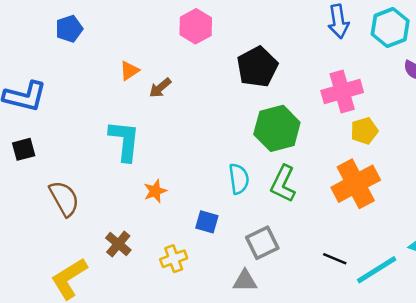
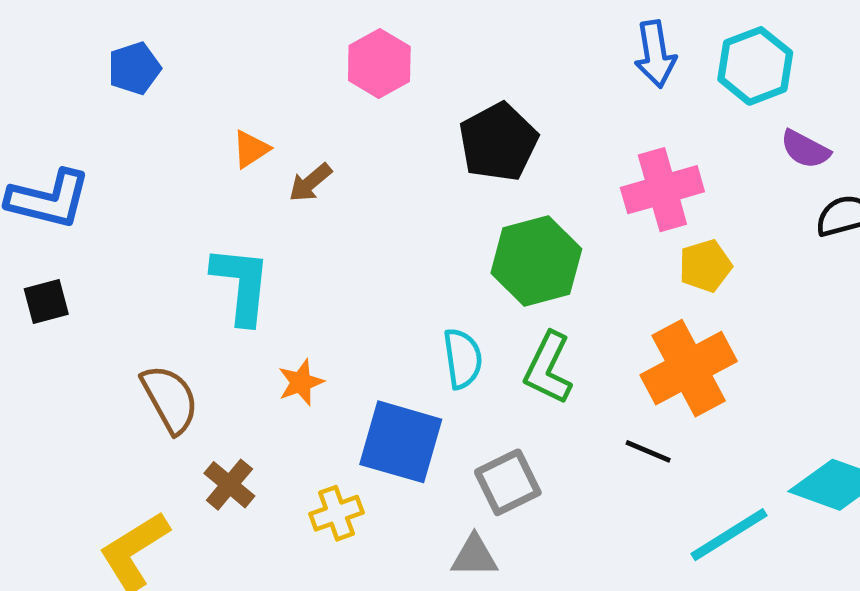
brown semicircle: (64, 198) -> (170, 399), moved
blue square: (207, 222) -> (401, 442), size x1.8
black line: (335, 259) -> (648, 451), moved

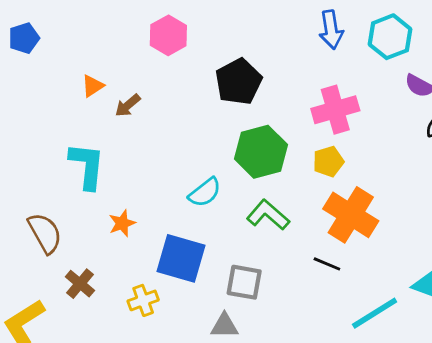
yellow pentagon: (705, 266) -> (328, 162), moved
cyan semicircle: (463, 359) -> (205, 192), moved, turned 60
green L-shape: (548, 368) -> (268, 215), turned 105
orange cross: (689, 368) -> (351, 215), turned -30
gray square: (508, 482) -> (244, 282), turned 36

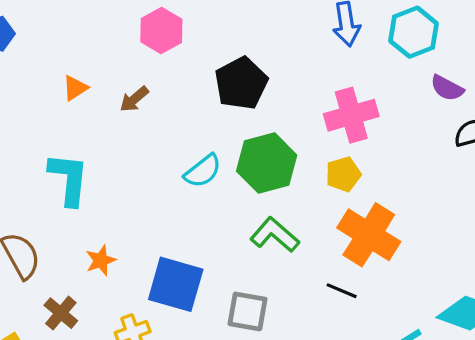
brown arrow: (128, 105) -> (134, 99), moved
cyan semicircle: (205, 192) -> (203, 171), moved
orange star: (122, 223) -> (101, 260), moved

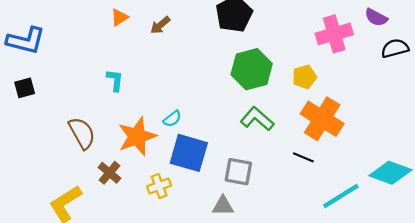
pink cross: (351, 115) -> (334, 34), moved
cyan semicircle: (203, 171) -> (172, 119), moved, size x0.7
cyan L-shape: (69, 179) -> (115, 80), size x0.6
orange star: (101, 260) -> (137, 136), size x1.8

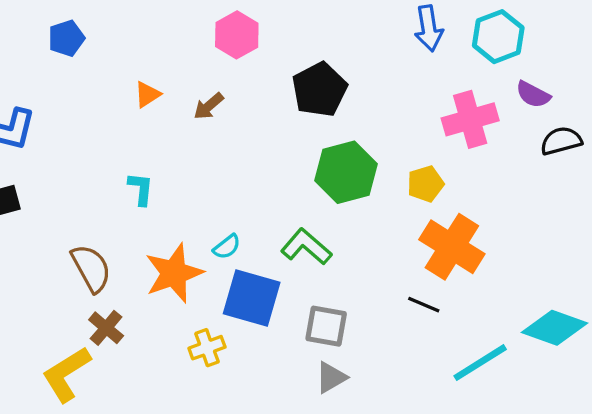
green L-shape: (257, 119) -> (306, 247), moved
brown cross: (109, 173) -> (106, 328), moved
gray triangle: (223, 206) -> (331, 377), moved, turned -30

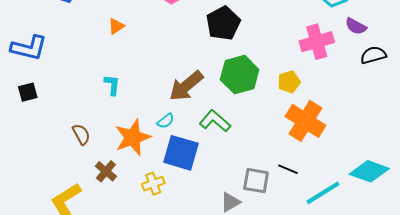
brown arrow: (209, 106) -> (186, 86), moved, size x1.8
brown semicircle: (91, 268) -> (81, 134), size x0.7
black line: (424, 305) -> (288, 169), moved
gray square: (326, 326) -> (256, 181), moved
brown cross: (106, 328) -> (106, 171), moved

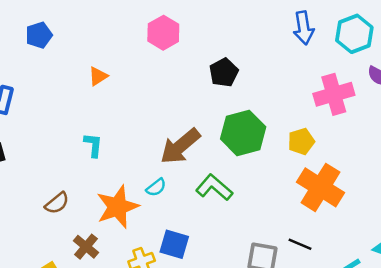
black pentagon: (223, 23) -> (224, 73), size x0.7
brown semicircle: (81, 134) -> (57, 203), turned 80
blue square: (181, 153) -> (174, 244), moved, size x0.7

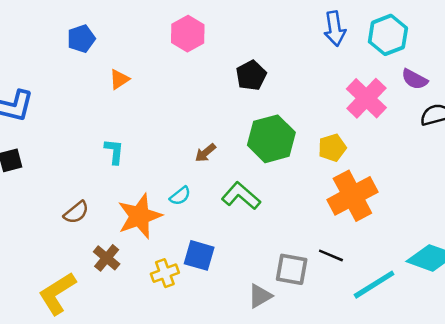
blue pentagon: (39, 35) -> (81, 39), moved
pink cross: (334, 94) -> (366, 98), turned -30
brown arrow: (180, 146) -> (205, 153), size x0.5
orange cross: (321, 187) -> (352, 196), turned 30

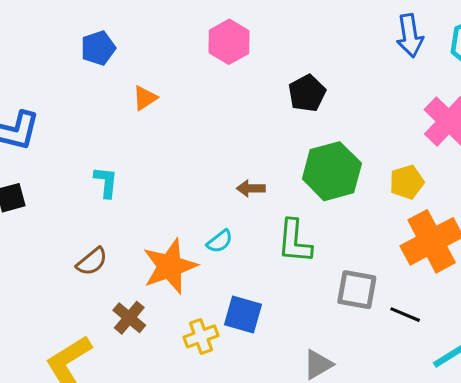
cyan L-shape: (114, 151) -> (106, 182), moved
brown arrow: (205, 153) -> (251, 188), turned 40
green L-shape: (241, 196) -> (295, 241), turned -126
gray square: (292, 269) -> (357, 290), moved

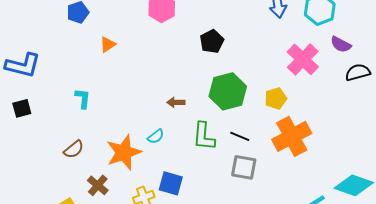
black line: (405, 315) -> (240, 136), moved

